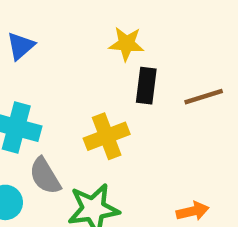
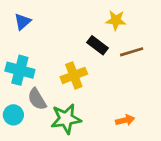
yellow star: (126, 44) -> (116, 20), moved
black rectangle: (146, 86) -> (97, 45), turned -60

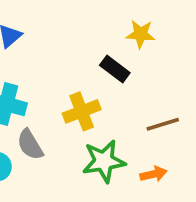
brown line: (132, 52) -> (163, 124), moved
green star: (66, 119) -> (104, 161), moved

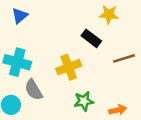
brown line: (163, 124) -> (124, 58), moved
green star: (104, 161) -> (84, 101), size x0.7

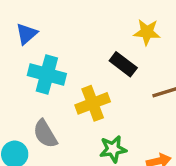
cyan cross: (17, 62) -> (47, 75), moved

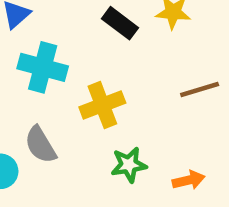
black rectangle: (123, 64) -> (120, 23), moved

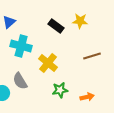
yellow cross: (102, 105) -> (48, 63), turned -30

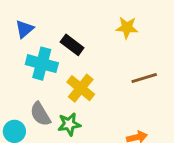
black rectangle: (56, 26) -> (72, 45), moved
green star: (60, 90) -> (69, 124), moved

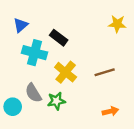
yellow star: (127, 28) -> (117, 24), moved
brown line: (144, 78) -> (105, 72), moved

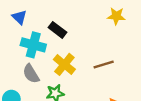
blue triangle: (21, 25) -> (19, 17), turned -35
gray semicircle: (33, 93) -> (31, 74), moved

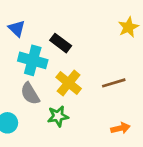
yellow star: (116, 16) -> (128, 27), turned -30

